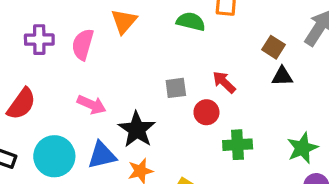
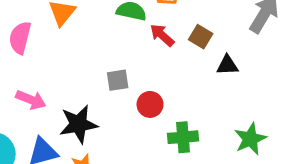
brown square: (274, 47) -> (201, 37), moved
red arrow: (224, 82) -> (162, 35), moved
black star: (137, 129) -> (78, 124), turned 30

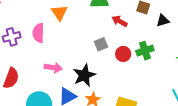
red arrow: (162, 35) -> (120, 21), moved
green cross: (183, 137) -> (145, 51), moved

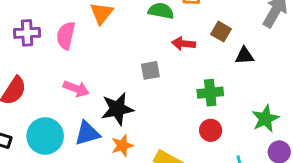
red arrow: (120, 21) -> (184, 44), turned -35
red circle: (123, 54) -> (211, 130), moved

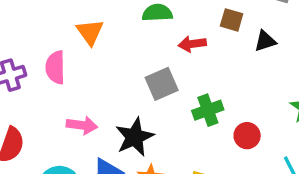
gray square: (150, 70) -> (162, 84), size x1.4
green cross: (210, 93) -> (208, 110), moved

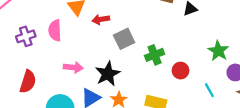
red arrow: (192, 44) -> (101, 19), moved

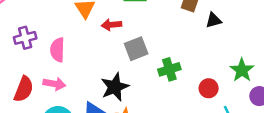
pink semicircle: (55, 30) -> (57, 50), moved
pink arrow: (73, 67) -> (54, 84), moved
red circle: (180, 71) -> (209, 88), moved

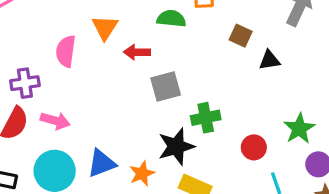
purple cross: (25, 38) -> (25, 83), moved
pink semicircle: (57, 50) -> (66, 51), moved
black star: (115, 87) -> (176, 146), moved

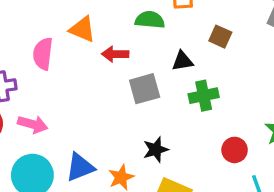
orange triangle: (105, 28) -> (82, 29), turned -40
black triangle: (269, 60) -> (182, 61), moved
green cross: (206, 118) -> (204, 96), moved
black star: (176, 146) -> (156, 150), size x0.7

